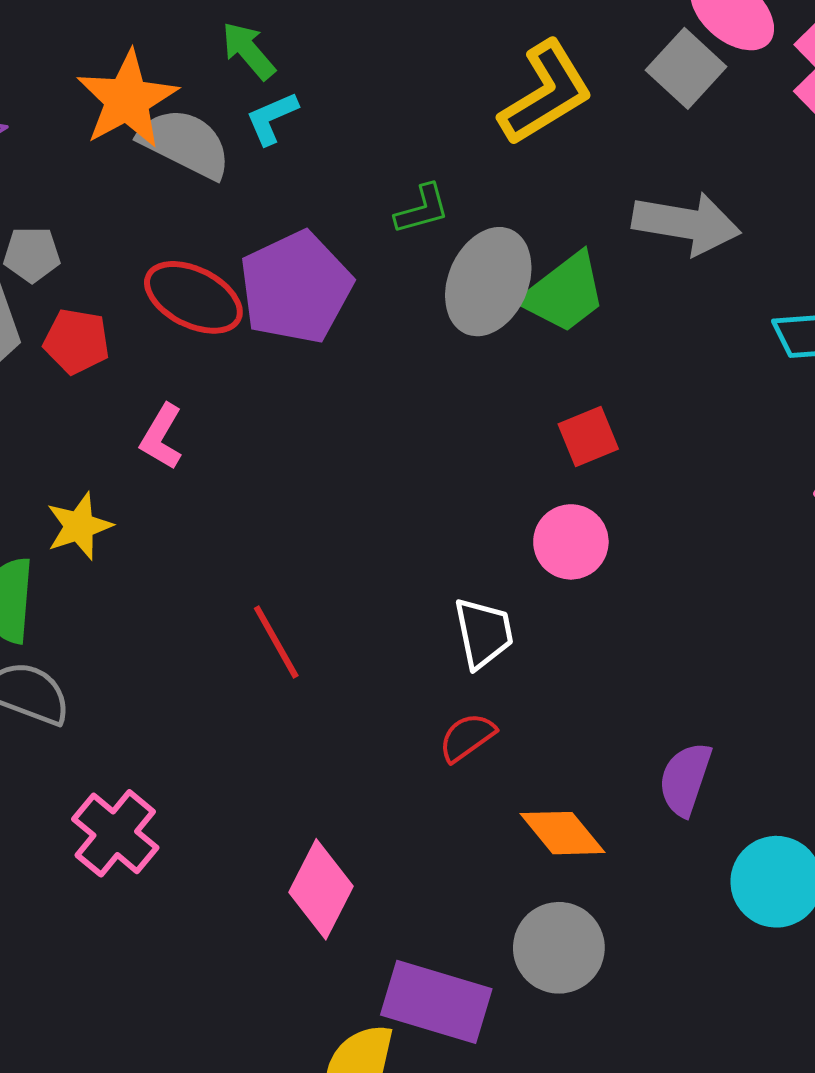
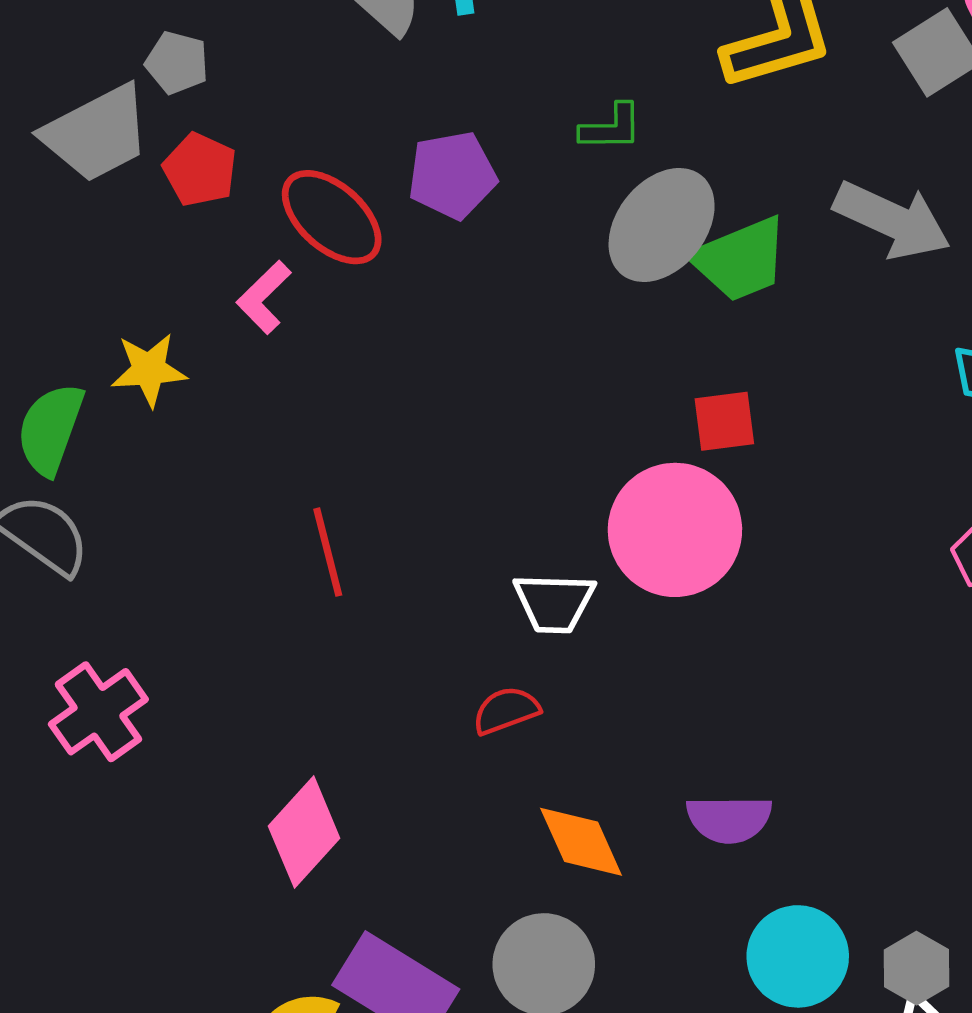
purple pentagon: (296, 287) -> (452, 175), size x0.7
red ellipse: (193, 297) -> (332, 217), moved
pink circle: (571, 542) -> (675, 530), size x1.6
white trapezoid: (484, 633) -> (554, 603), turned 88
purple semicircle: (685, 779) -> (729, 819), turned -124

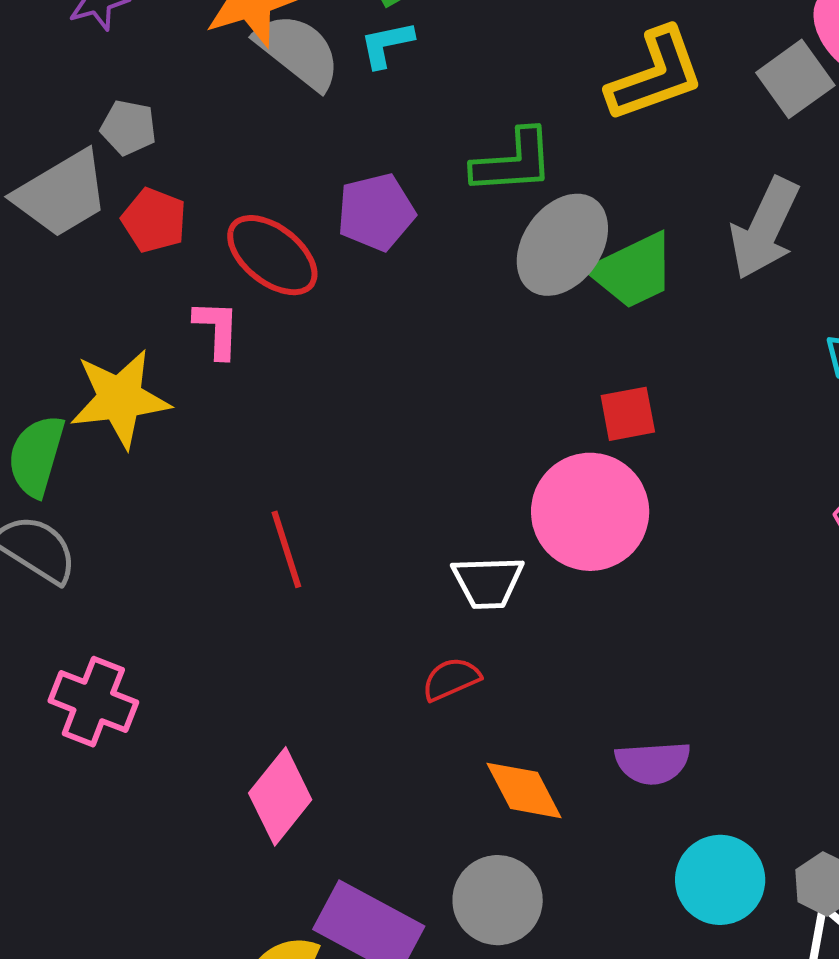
green L-shape: (611, 127) -> (513, 162), size x1.5
gray arrow: (892, 220) -> (765, 228), turned 94
pink L-shape: (264, 297) -> (217, 329), turned 140
yellow star: (149, 370) -> (120, 399), size x1.5
pink cross: (98, 712) -> (93, 702), turned -30

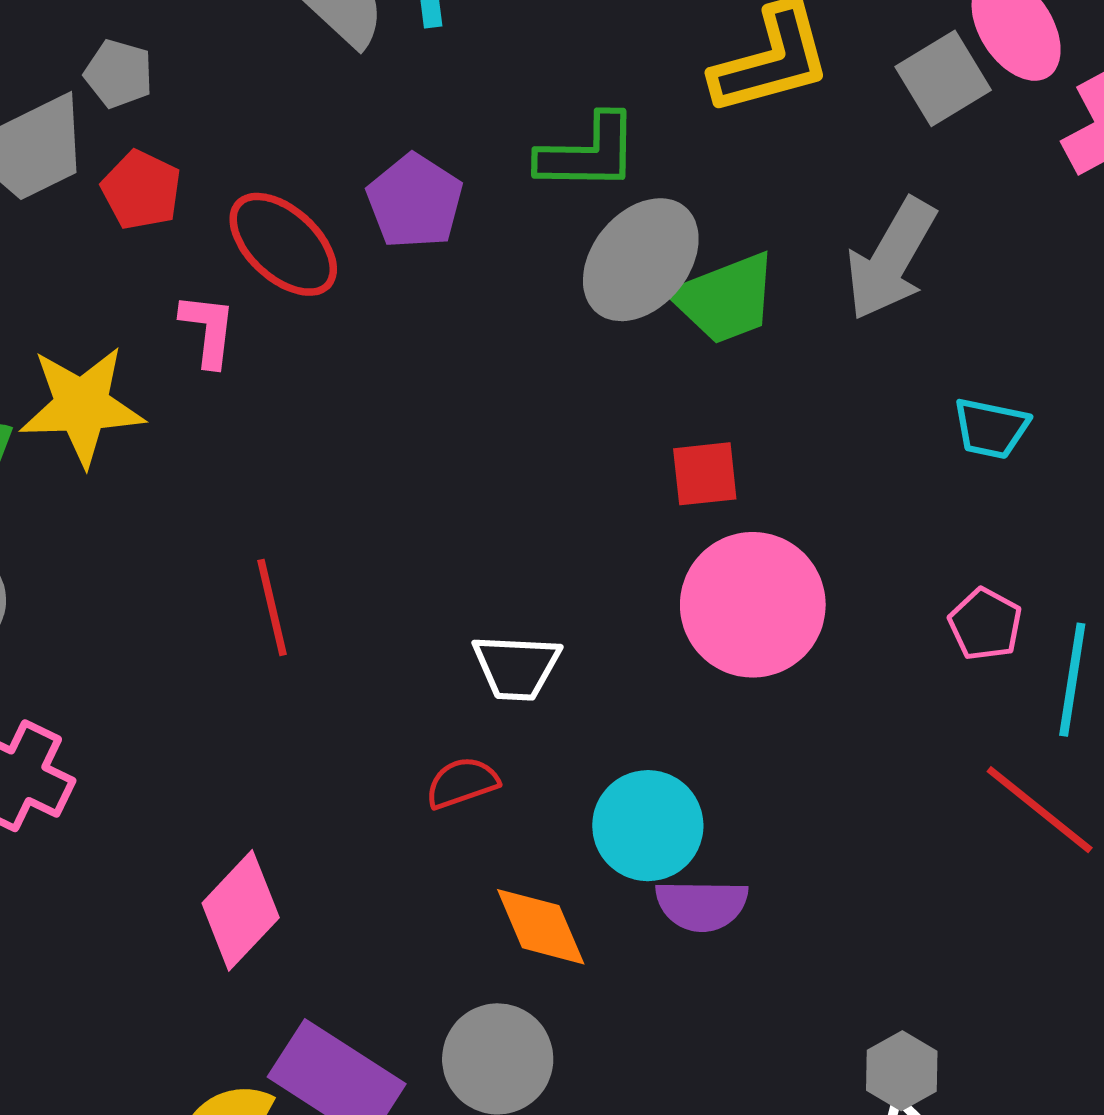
purple pentagon: (376, 212) -> (415, 201), turned -30
pink circle: (590, 512) -> (753, 605), moved
cyan circle: (720, 880) -> (648, 826), moved

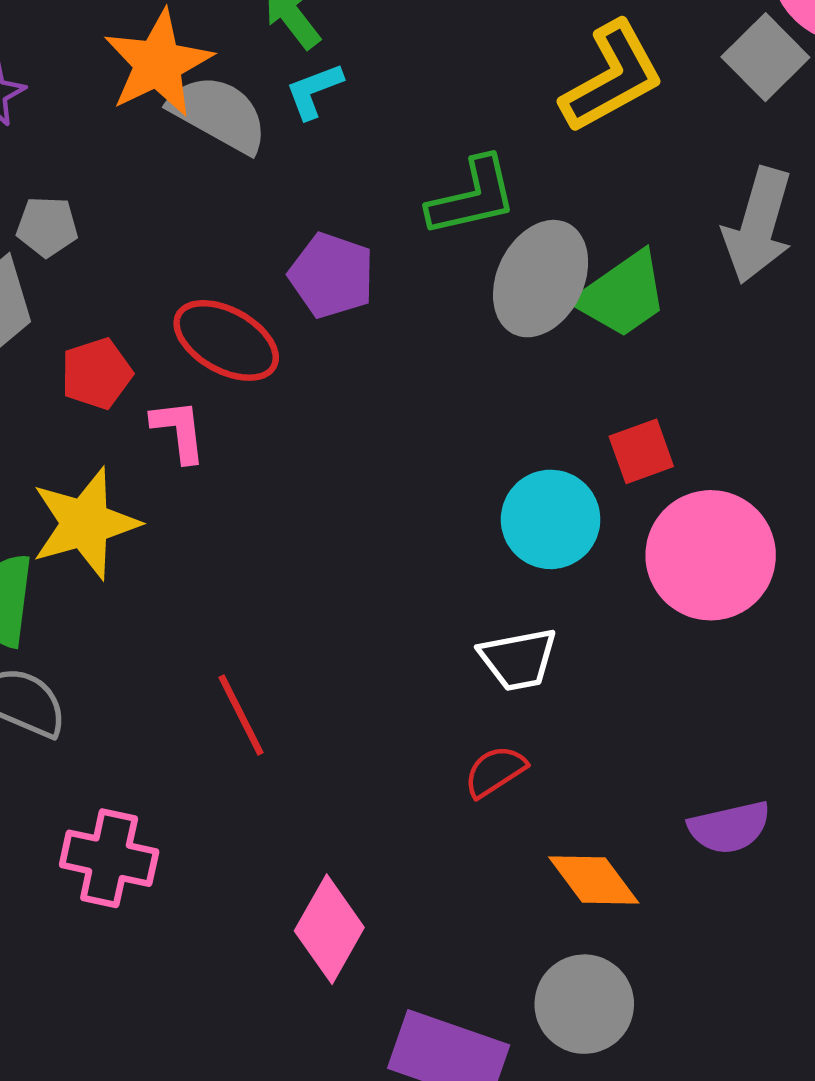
red pentagon: (141, 190) -> (96, 374), moved, turned -30
red line: (272, 607) -> (241, 715), moved
cyan circle: (648, 826) -> (551, 519), moved

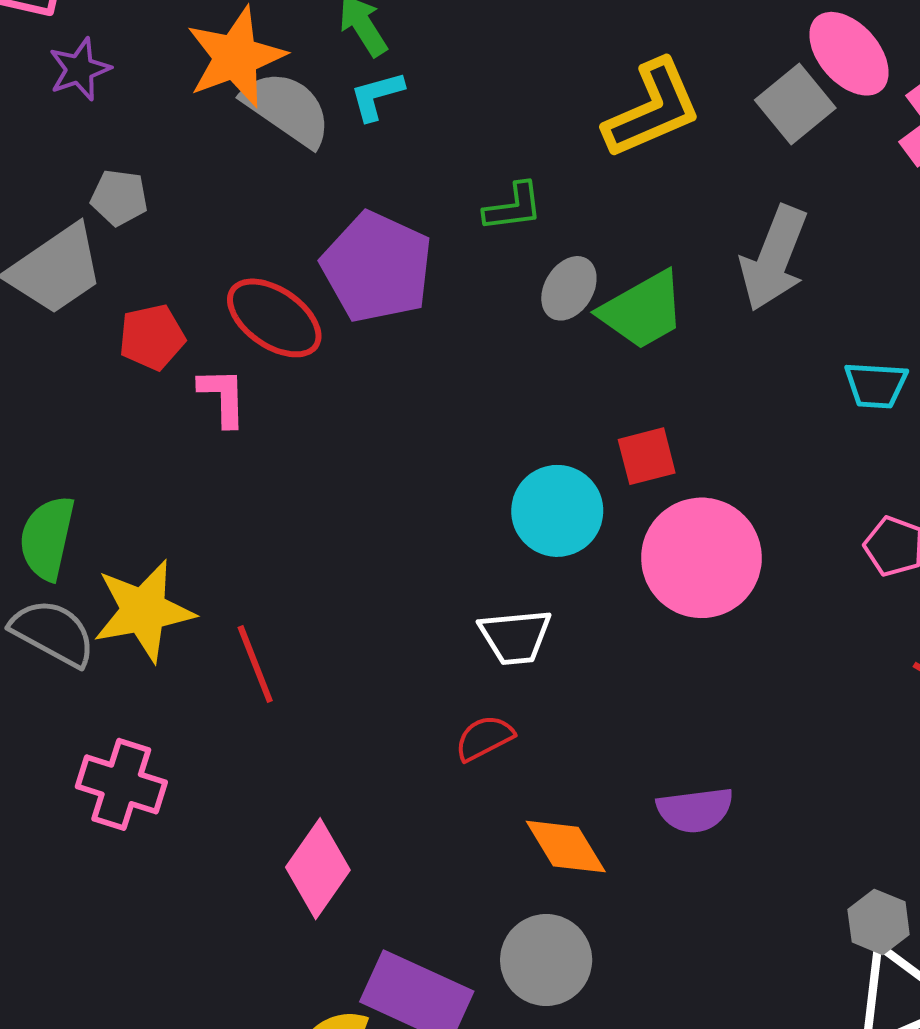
green L-shape: (472, 197) -> (513, 207), size x0.7
purple pentagon: (332, 275) -> (377, 267), size x1.4
gray ellipse: (541, 279) -> (569, 288), size x0.6
yellow star: (85, 523) -> (144, 611), moved

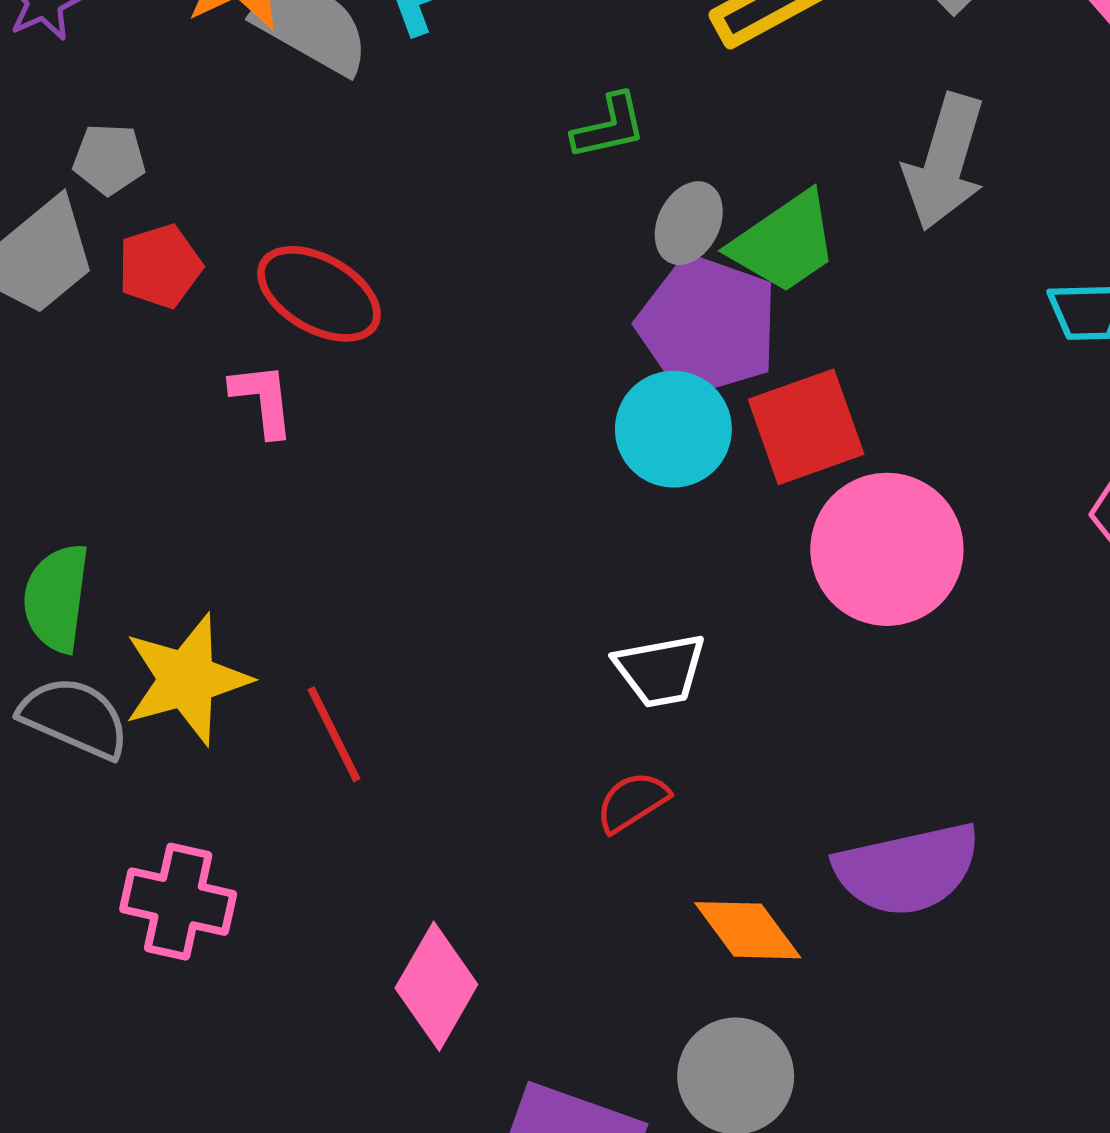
purple pentagon: (377, 267) -> (708, 326), moved
red pentagon: (152, 337) -> (160, 266), moved
red square: (647, 456) -> (806, 427), size x1.5
cyan circle: (557, 511) -> (673, 429), moved
purple semicircle: (695, 810) -> (907, 869), size x1.5

